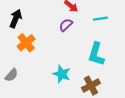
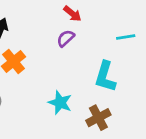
cyan line: (100, 19) -> (126, 37), moved

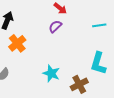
cyan L-shape: (105, 77) -> (98, 63), moved

